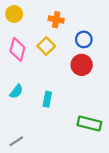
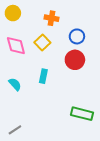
pink diamond: (17, 49) -> (16, 46), turned -30
cyan semicircle: (16, 91) -> (15, 84), turned -80
cyan rectangle: (47, 99) -> (43, 76), moved

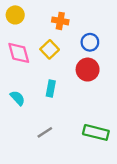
gray line: (15, 130) -> (45, 132), moved

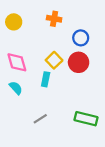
yellow circle: (15, 15) -> (14, 22), moved
yellow square: (50, 49) -> (54, 60), moved
pink diamond: (19, 53) -> (17, 62), moved

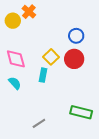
orange cross: (54, 19) -> (29, 12), moved, turned 32
gray line: (40, 119) -> (39, 123), moved

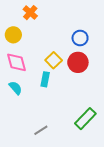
yellow circle: (13, 21) -> (13, 35), moved
green rectangle: (81, 112) -> (85, 119), turned -60

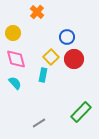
orange cross: (30, 13) -> (37, 12), moved
blue circle: (80, 38) -> (67, 37), moved

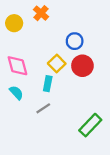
yellow circle: (13, 33) -> (14, 23), moved
gray line: (39, 123) -> (43, 108), moved

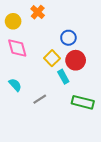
pink diamond: (17, 66) -> (17, 48), moved
cyan rectangle: (48, 84) -> (63, 77), moved, turned -40
green rectangle: (90, 125) -> (83, 102), moved, turned 60

